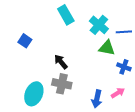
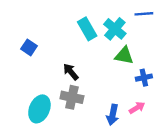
cyan rectangle: (66, 15) -> (87, 29), moved
blue line: (124, 32) -> (144, 14), moved
blue cross: (124, 67) -> (144, 78), turned -32

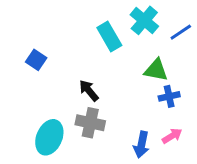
blue line: (144, 14) -> (181, 32), moved, turned -30
cyan cross: (115, 29) -> (144, 20), moved
blue cross: (144, 78) -> (169, 96), moved

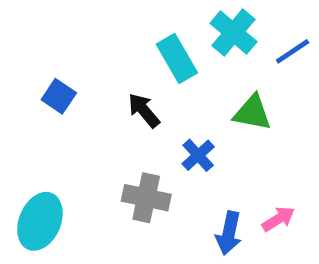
black arrow: (89, 91) -> (144, 110), moved
blue cross: (169, 96) -> (198, 155), moved, turned -30
cyan ellipse: (49, 137) -> (40, 221), moved

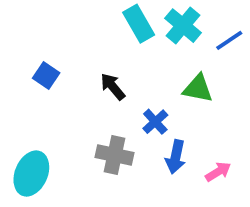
cyan rectangle: (177, 58) -> (139, 24), moved
blue arrow: (229, 233) -> (176, 157), moved

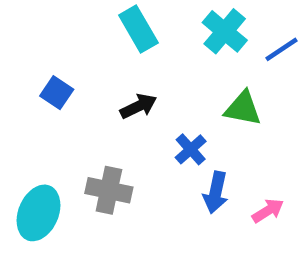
cyan rectangle: (139, 24) -> (138, 29), moved
black arrow: (113, 87) -> (138, 106), turned 104
gray cross: (115, 155) -> (109, 190), moved

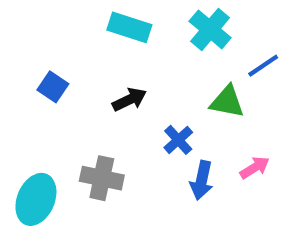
cyan rectangle: (138, 29) -> (129, 27), turned -42
blue line: (281, 49) -> (263, 66), moved
pink arrow: (268, 211) -> (255, 168), moved

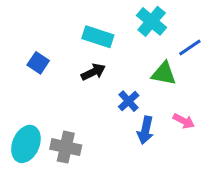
cyan rectangle: (129, 27) -> (98, 37), moved
pink arrow: (255, 168) -> (184, 121), turned 60
gray cross: (102, 178) -> (66, 147), moved

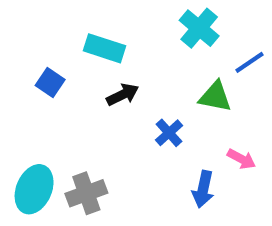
cyan rectangle: (98, 37) -> (105, 48), moved
blue arrow: (145, 130) -> (203, 189), moved
gray cross: (66, 147) -> (86, 193), turned -32

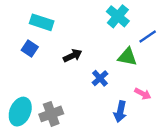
cyan rectangle: (105, 48) -> (42, 22), moved

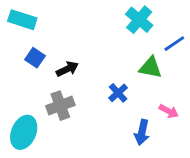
cyan rectangle: (42, 22) -> (22, 20), moved
black arrow: (73, 56) -> (67, 69), moved
gray cross: (51, 114) -> (60, 106), moved

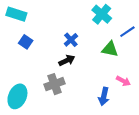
black arrow: (67, 69) -> (67, 60), moved
blue cross: (118, 93) -> (71, 40), moved
gray cross: (60, 106) -> (54, 84), moved

